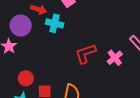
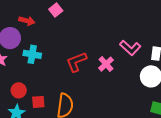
cyan cross: (55, 23) -> (32, 54), moved

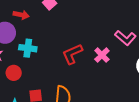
red circle: (19, 90) -> (14, 73), moved

